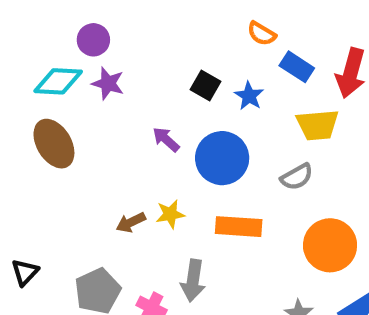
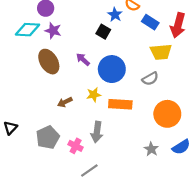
blue star: (249, 96) -> (115, 15), moved
brown ellipse: (54, 144) -> (49, 62), moved
yellow star: (170, 214) -> (94, 95), moved

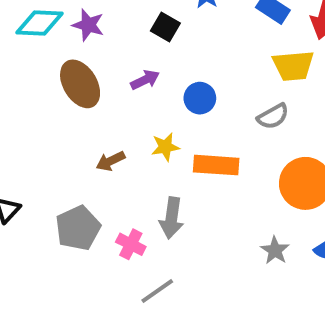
black square: (103, 32) -> (165, 27), moved
purple arrow: (83, 59) -> (145, 80), turned 112
blue circle: (112, 69) -> (200, 98), size x0.6

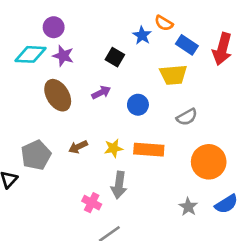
yellow trapezoid: (293, 66) -> (173, 75), moved
yellow star: (165, 147) -> (113, 148), moved
gray pentagon: (78, 228) -> (36, 155), moved

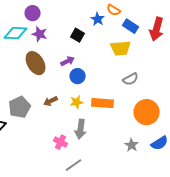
blue circle: (138, 105) -> (78, 76), moved

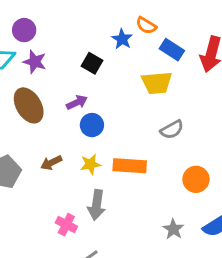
orange circle: (147, 112) -> (196, 179), size x0.7

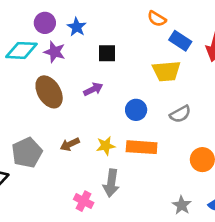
blue star: (122, 39) -> (77, 27), moved
black square: (92, 63) -> (107, 53), turned -30
blue circle: (92, 125) -> (136, 110), moved

